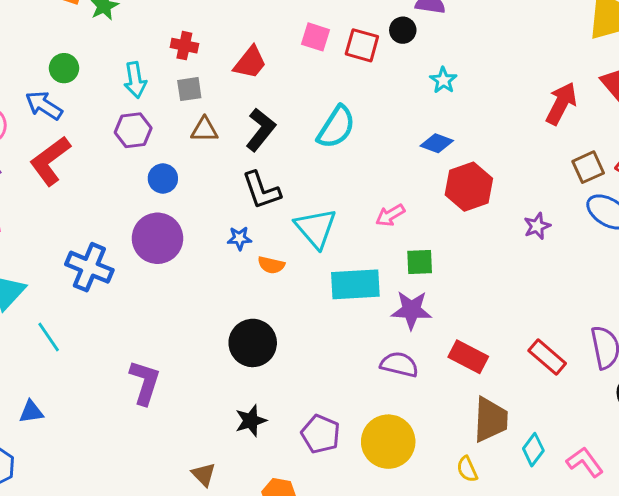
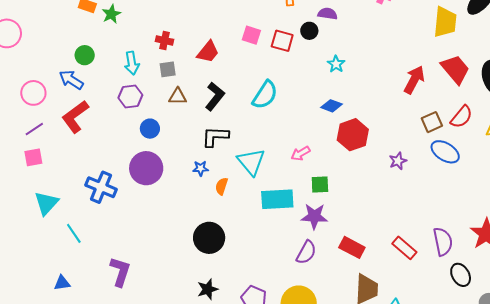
black L-shape: (261, 190) -> (215, 137), turned 112
orange semicircle: (271, 265) -> (222, 186), turned 96
purple semicircle: (399, 364) -> (306, 252), turned 105
purple L-shape: (145, 382) -> (120, 272), moved

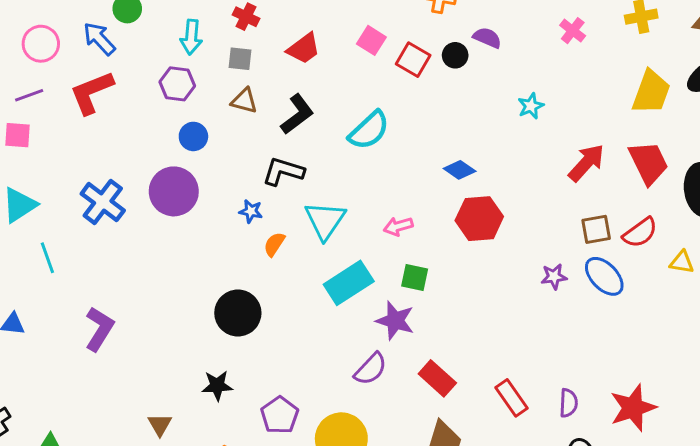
cyan star: (336, 64) -> (531, 106), moved
purple star: (398, 161) -> (554, 277), moved
cyan rectangle: (277, 199) -> (349, 283), turned -44
purple semicircle: (443, 242) -> (568, 403), size x0.7

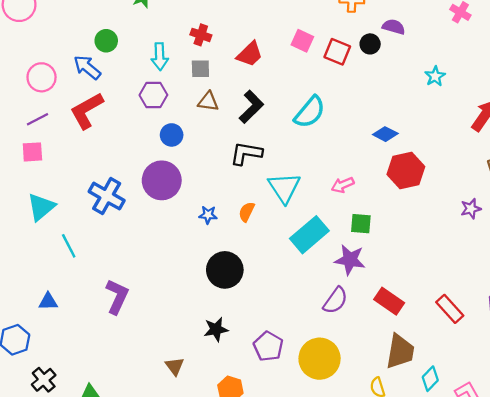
blue star: (251, 211) -> (208, 215), moved

